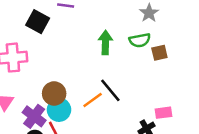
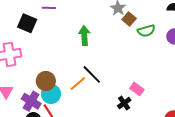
green semicircle: (140, 40) -> (146, 31), moved
brown square: (159, 53) -> (129, 19), moved, turned -32
pink rectangle: (163, 113) -> (137, 89), turned 48

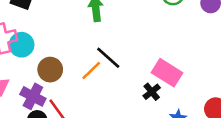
pink rectangle: (137, 89) -> (167, 73), size x1.6
cyan circle: (51, 94) -> (22, 45), moved

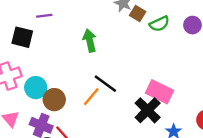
cyan circle: (22, 45) -> (36, 88), moved
black cross: (152, 92) -> (148, 110), size x1.6

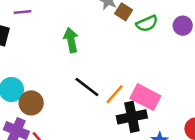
orange line: (91, 97) -> (115, 94), moved
black cross: (148, 110) -> (132, 117), turned 32

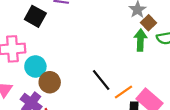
green arrow: (71, 40) -> (140, 40), moved

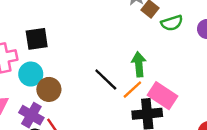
black square: (35, 16) -> (37, 39), moved, turned -30
green arrow: (140, 40) -> (139, 64), moved

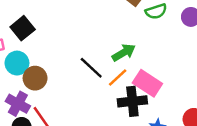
black square: (37, 39) -> (23, 28), turned -30
green arrow: (139, 64) -> (124, 53), turned 65

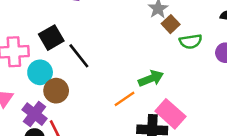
black line: (91, 68) -> (79, 56), moved
orange line: (118, 77) -> (125, 99), moved

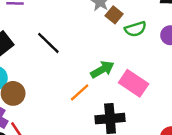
black line: (79, 56) -> (48, 43), moved
pink rectangle: (170, 114) -> (134, 83), moved

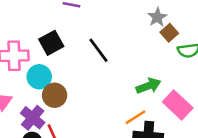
orange line: (80, 92) -> (135, 117), moved

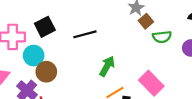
black line: (98, 50) -> (85, 34), turned -70
green arrow: (148, 86) -> (107, 66), moved, turned -42

